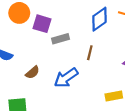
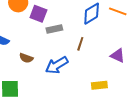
brown semicircle: (32, 72) -> (26, 58), turned 56

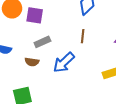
gray rectangle: (54, 29) -> (42, 42), moved

